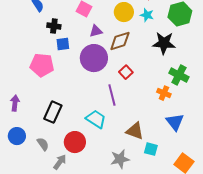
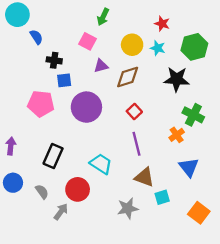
purple circle: (94, 58) -> (86, 107), moved
orange cross: (164, 93) -> (177, 135), turned 32
purple line: (112, 95) -> (137, 144), moved
cyan square: (151, 149) -> (162, 197), turned -32

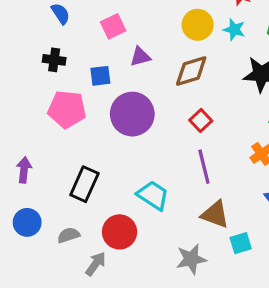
pink square: (88, 41) -> (113, 26), moved, turned 36
black cross: (54, 60) -> (54, 60), moved
purple triangle: (101, 66) -> (140, 57), moved
gray semicircle: (42, 192) -> (69, 235), turned -72

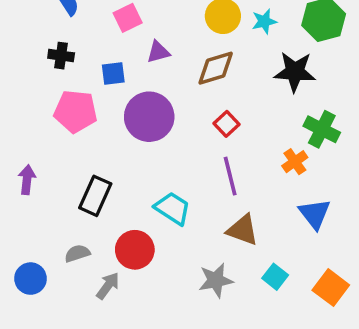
cyan star: (234, 30) -> (264, 21), turned -30
blue circle: (27, 222) -> (31, 279), moved
cyan square: (241, 243) -> (275, 277), moved, turned -35

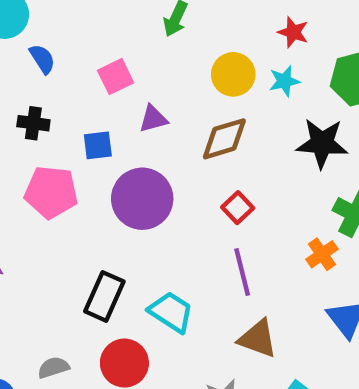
black rectangle: (95, 196) -> (104, 296), moved

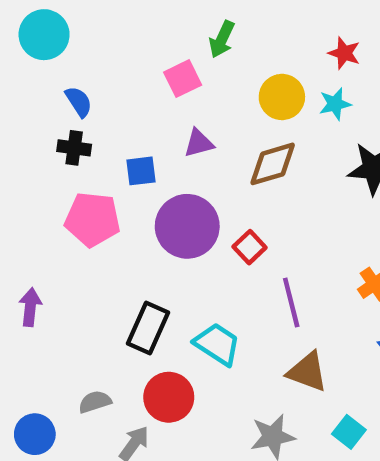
blue semicircle: (42, 59) -> (79, 102), moved
pink square: (116, 77) -> (183, 79), moved
red square: (238, 208) -> (250, 247), moved

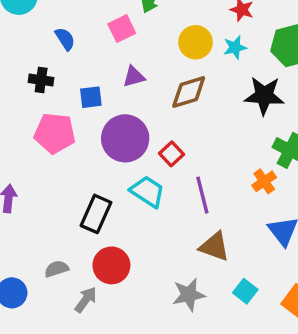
blue semicircle: (79, 102) -> (65, 39), moved
cyan trapezoid: (217, 344) -> (147, 192), moved

